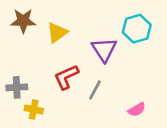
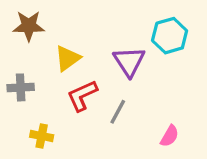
yellow triangle: (57, 33) -> (68, 58), moved
gray cross: (17, 87) -> (21, 87), moved
pink semicircle: (137, 110) -> (170, 136), turned -30

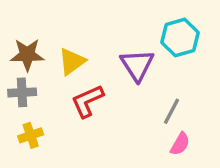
brown star: (29, 26) -> (27, 55), moved
gray line: (118, 112) -> (171, 111), moved
yellow cross: (42, 136) -> (31, 135), moved, turned -30

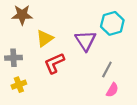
brown star: (27, 55) -> (22, 15), moved

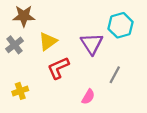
gray cross: (14, 58) -> (15, 45), moved, turned -35
pink semicircle: (112, 90) -> (88, 97), moved

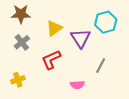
yellow triangle: (48, 41) -> (54, 28), moved
gray cross: (15, 45) -> (22, 42), moved
pink semicircle: (88, 97) -> (77, 85), turned 56

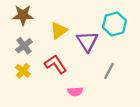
red L-shape: (51, 59) -> (56, 64), turned 80
yellow cross: (18, 80) -> (23, 71), moved, turned -32
pink semicircle: (77, 85) -> (75, 92), moved

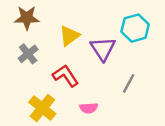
yellow cross: (23, 71) -> (42, 108), moved, size x1.5

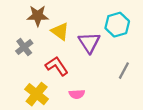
brown star: (27, 18) -> (38, 16), moved
yellow triangle: (69, 36) -> (60, 31), turned -48
gray line: (129, 83) -> (124, 71), moved

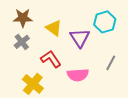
brown star: (38, 16) -> (23, 18), moved
pink semicircle: (77, 94) -> (78, 75), moved, size x1.5

